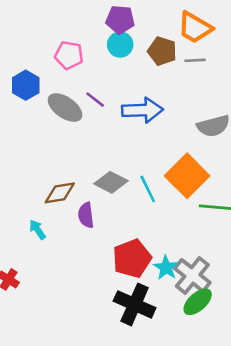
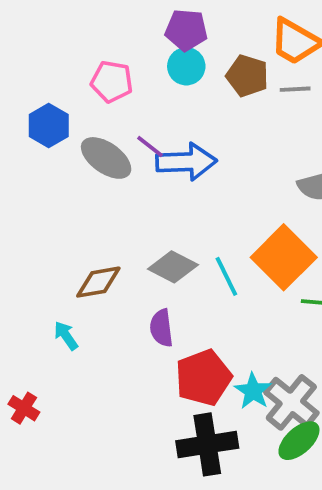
blue arrow: (142, 110) -> (186, 162), moved
purple semicircle: (86, 215) -> (161, 328), moved
black cross: (135, 304) -> (207, 444), turned -33

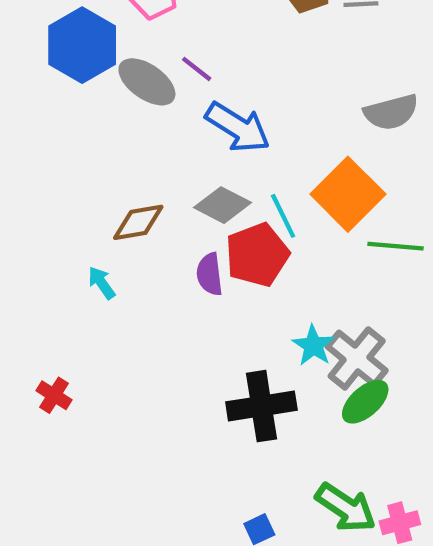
blue hexagon: (49, 125) -> (82, 45), size x1.5
blue arrow: (186, 162) -> (238, 127), moved, turned 34
red pentagon: (203, 378) -> (257, 255), moved
red cross: (24, 408) -> (54, 395), moved

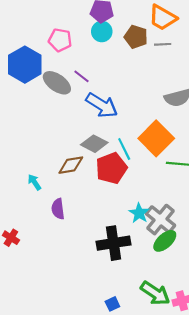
brown diamond: (138, 222) -> (71, 165), moved
purple semicircle: (210, 274) -> (58, 209), moved

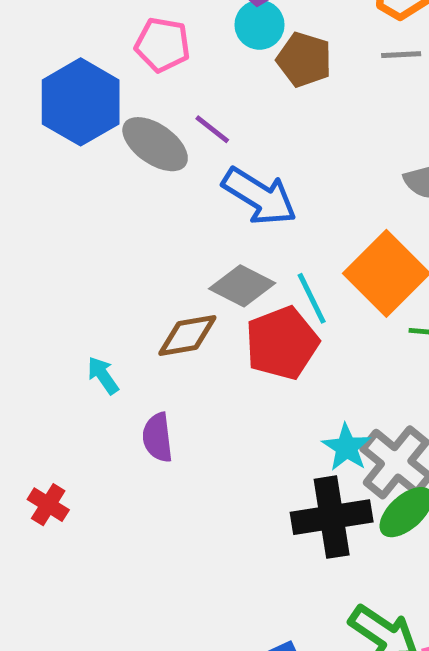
brown pentagon: (136, 37) -> (304, 60), moved
black cross: (114, 243) -> (332, 517), moved

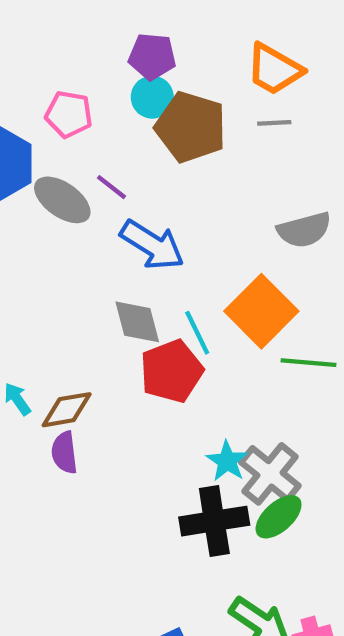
brown pentagon: (304, 60) -> (191, 127), size x1.5
gray diamond: (242, 286) -> (137, 322), turned 48
brown diamond: (187, 336) -> (67, 410), moved

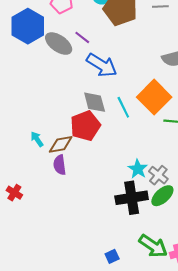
red pentagon: (171, 371) -> (85, 126), moved
gray cross: (270, 474) -> (158, 175), size x0.7

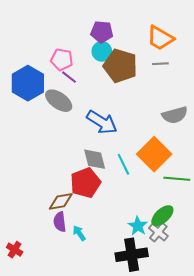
purple line: (82, 37) -> (69, 77), moved
cyan arrow: (37, 139) -> (79, 233), moved
green ellipse: (162, 196) -> (162, 216), moved

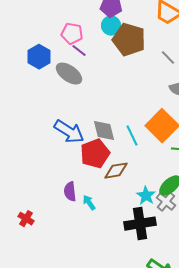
gray line: (160, 64) -> (168, 58), moved, turned 49
blue hexagon: (28, 83) -> (39, 57), size x0.7
blue arrow: (102, 122) -> (69, 132), moved
brown diamond: (61, 201) -> (116, 171), moved

